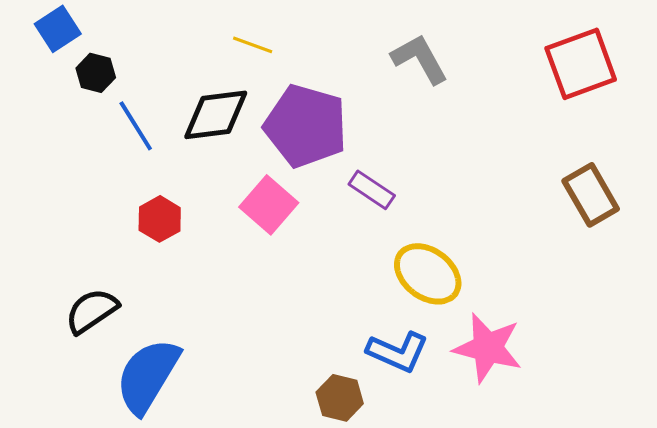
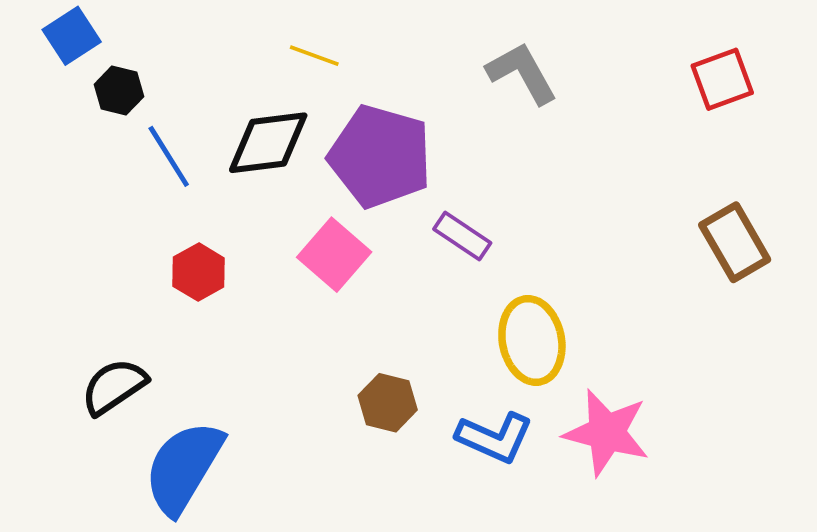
red square: (581, 64) -> (722, 79), size x0.7
yellow ellipse: (428, 274) -> (532, 341), turned 42
brown hexagon: (340, 398) -> (388, 403), moved

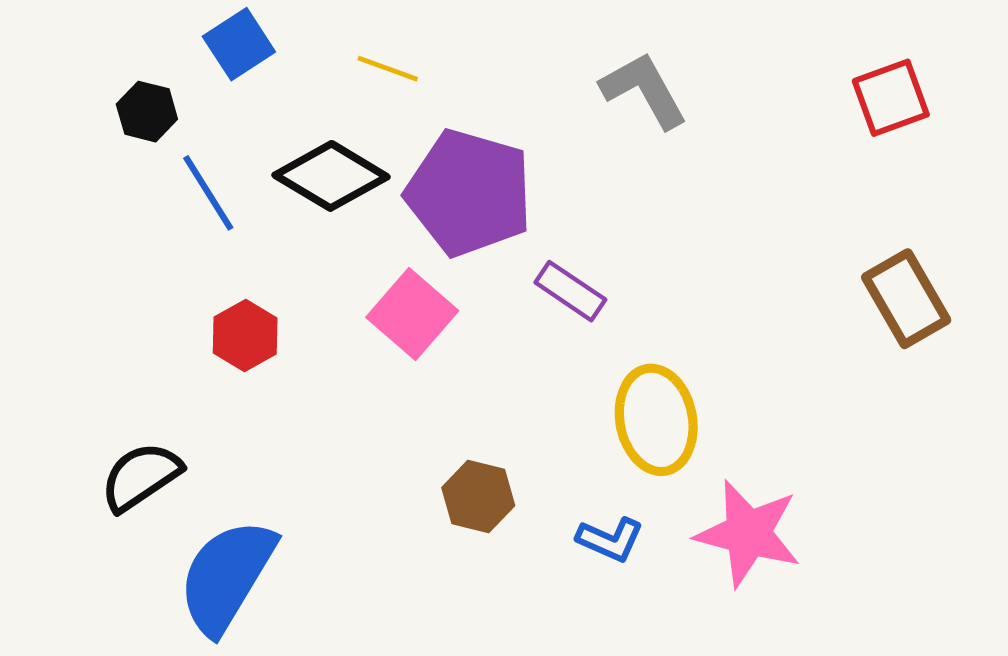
blue square: (72, 36) -> (239, 44), moved
black diamond: (268, 143) -> (331, 176), turned 38
blue L-shape: (495, 438) -> (610, 539), size x0.7

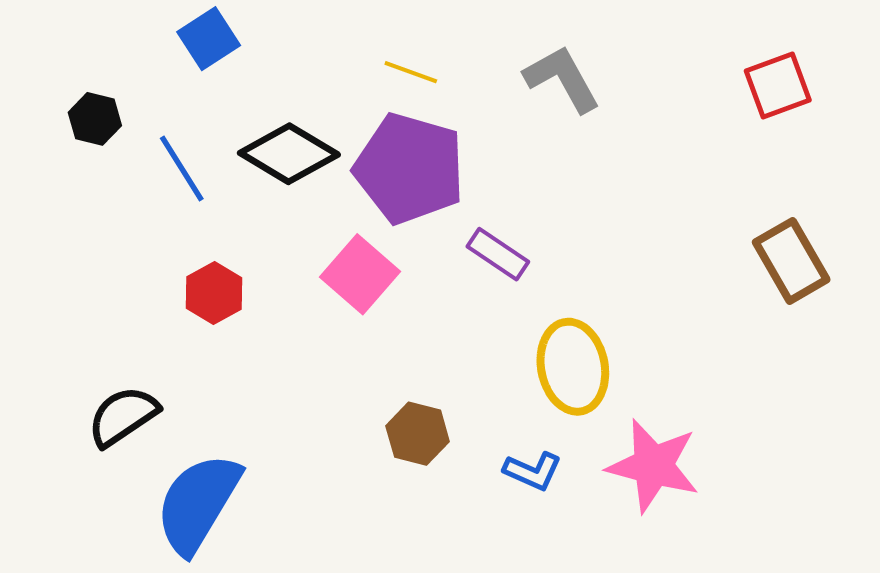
yellow line: (388, 69) -> (411, 72), moved
black hexagon: (147, 112) -> (95, 119), moved

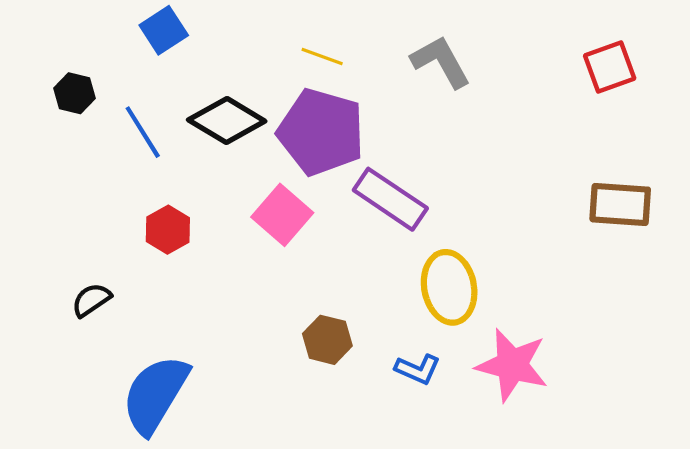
purple rectangle: (498, 254) -> (390, 199), size x1.5
brown rectangle: (791, 261) -> (620, 204), turned -56
black semicircle: (123, 416) -> (91, 300), moved, size x0.7

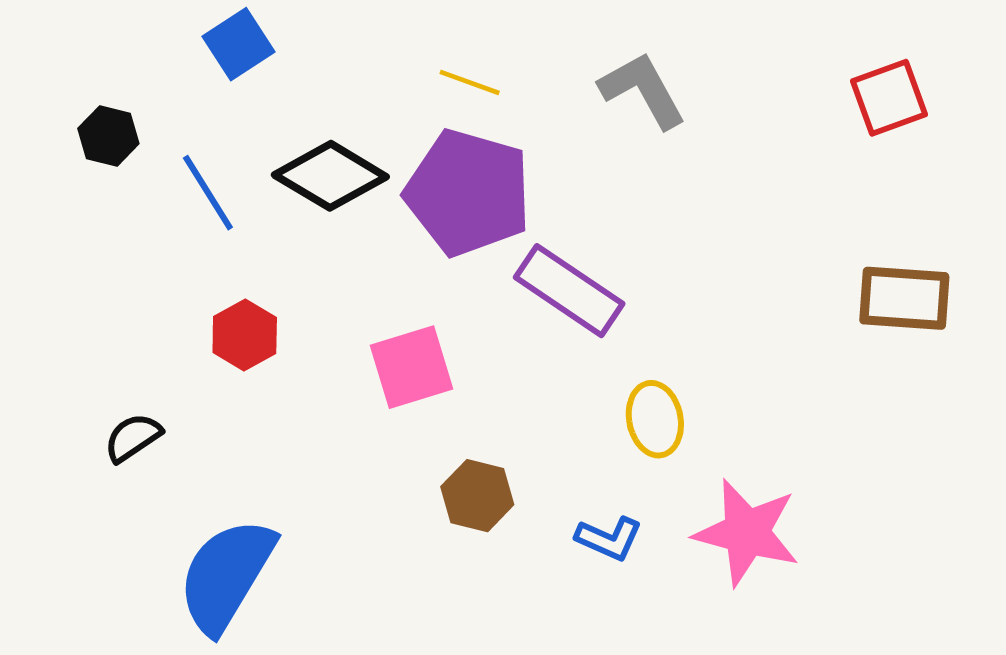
pink square: (282, 215) -> (411, 367), moved, turned 32
yellow ellipse: (449, 287) -> (655, 419), size x0.7

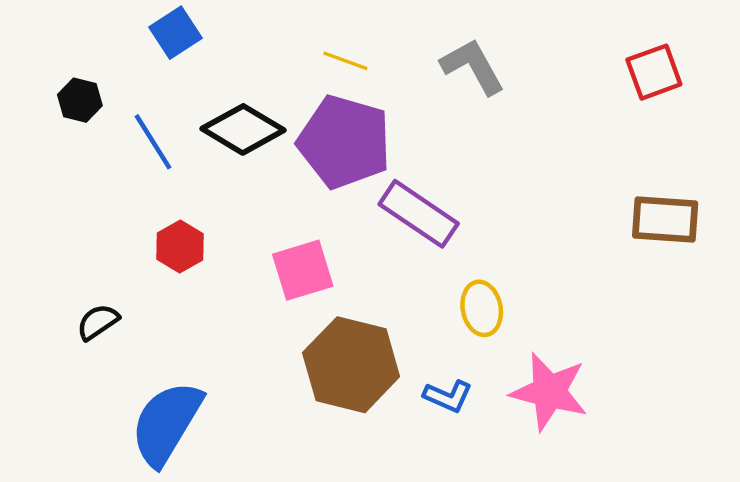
brown hexagon: (477, 496) -> (351, 365), size x1.8

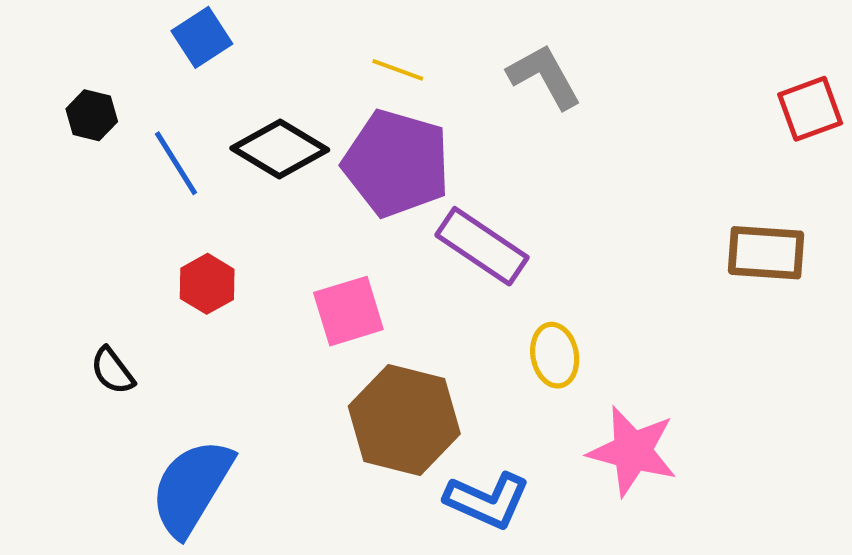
red square: (654, 72) -> (810, 109), moved
black semicircle: (98, 322) -> (112, 371), turned -93
blue L-shape: (448, 396) -> (487, 500), moved, size x1.5

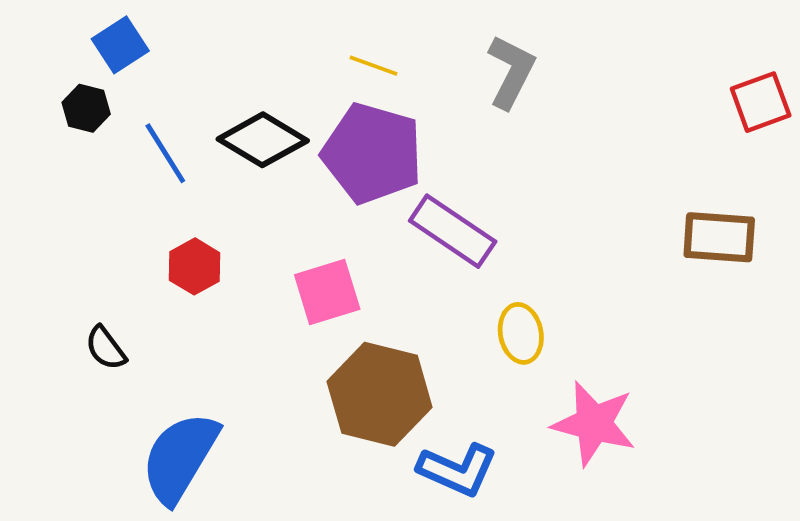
blue square: (202, 37) -> (120, 45), moved
gray L-shape: (544, 76) -> (511, 72), turned 56

